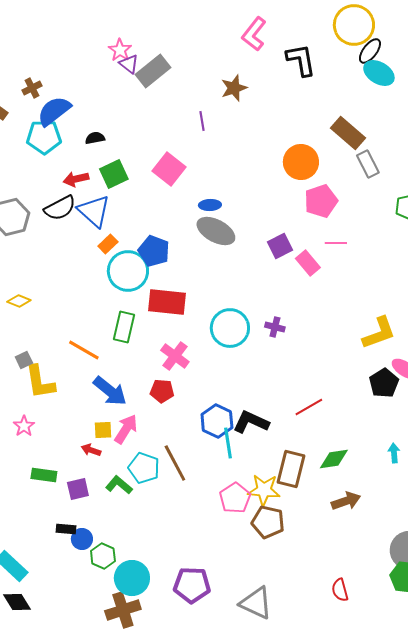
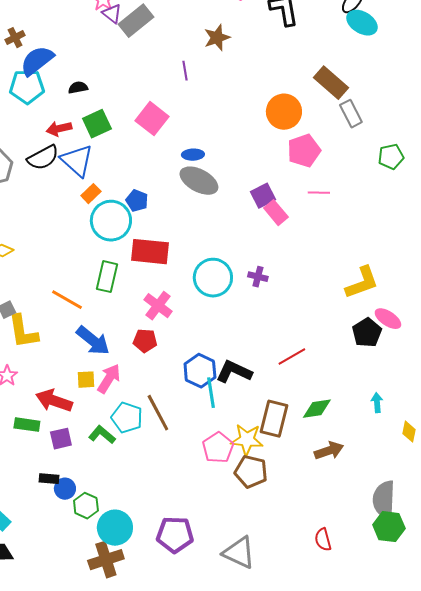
blue pentagon: (154, 251) -> (137, 201), size x0.7
pink rectangle: (308, 263) -> (276, 213), moved
red arrow: (91, 450) -> (54, 401), moved, size x1.8

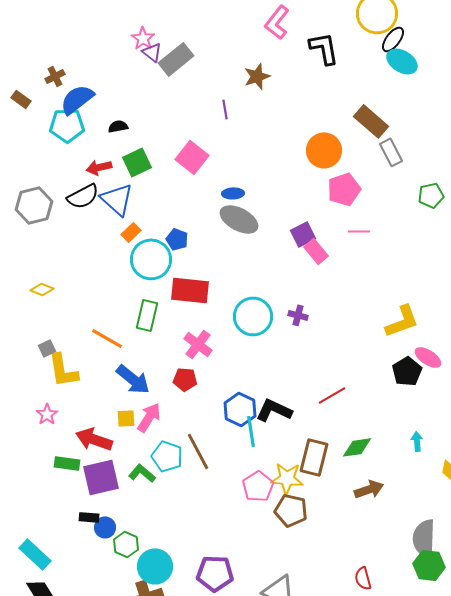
purple square: (61, 439) -> (101, 477), size x1.6

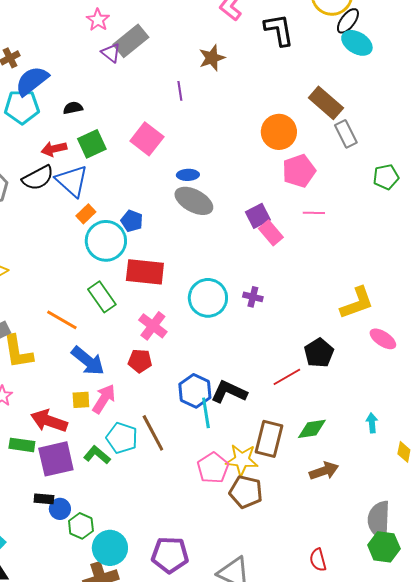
purple triangle: (152, 52) -> (111, 53), moved
green rectangle: (147, 315) -> (102, 297), turned -48
black pentagon: (407, 371) -> (319, 353), moved

